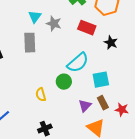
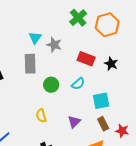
red rectangle: (87, 28) -> (86, 59), moved
cyan semicircle: (78, 63) -> (78, 84), size x0.6
green circle: (64, 82) -> (51, 85), moved
purple triangle: (85, 106) -> (74, 122), moved

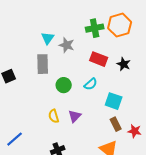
green cross: (78, 18) -> (95, 28), moved, turned 30
cyan square: (101, 101) -> (114, 101), turned 30
purple triangle: (74, 122) -> (75, 116), moved

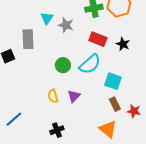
gray rectangle: (43, 64) -> (28, 39), moved
cyan semicircle: (91, 84) -> (90, 64), size x1.6

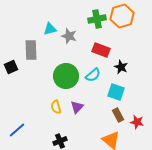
cyan triangle: (47, 18) -> (50, 29), turned 40
black star: (123, 44) -> (121, 67), moved
cyan semicircle: (90, 64) -> (93, 75), size x0.7
green circle: (63, 65) -> (66, 76), size x1.6

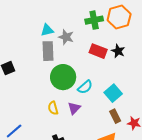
gray rectangle: (31, 50) -> (48, 51), moved
black star: (121, 67) -> (118, 51), moved
cyan semicircle: (93, 75) -> (85, 87), moved
cyan square: (116, 92) -> (113, 93), turned 30

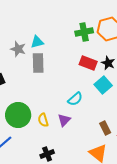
gray star: (66, 37) -> (18, 49), moved
green circle: (63, 77) -> (18, 115), moved
cyan square: (113, 93) -> (103, 85), moved

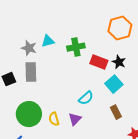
green cross: (84, 32) -> (76, 47), moved
gray rectangle: (38, 63) -> (31, 72), moved
brown rectangle: (105, 128) -> (116, 112), moved

